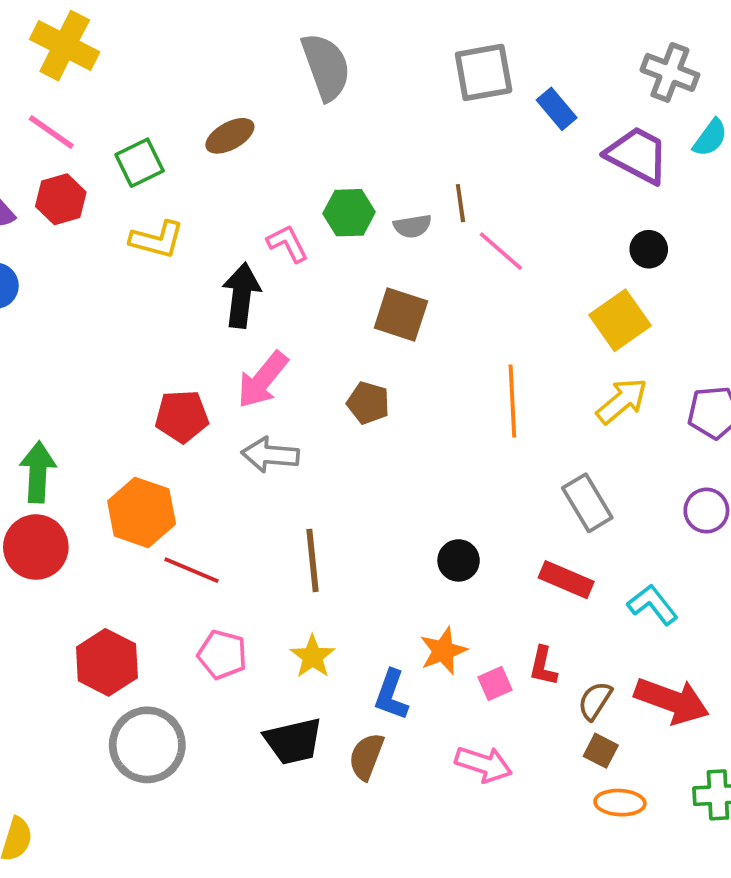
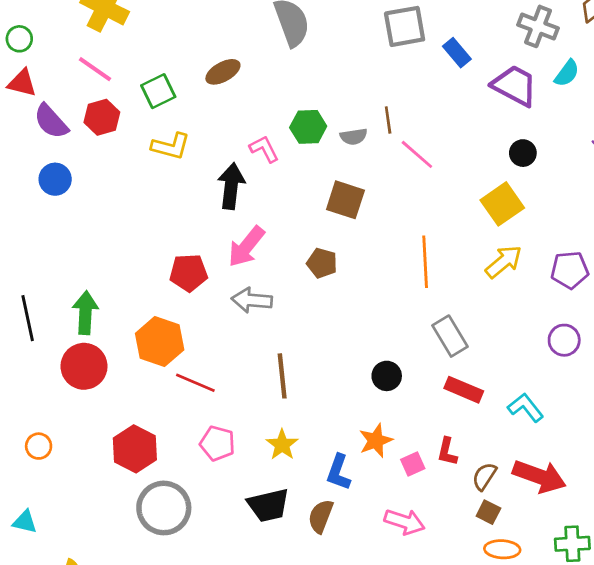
gray rectangle: (587, 503) -> (450, 336), moved

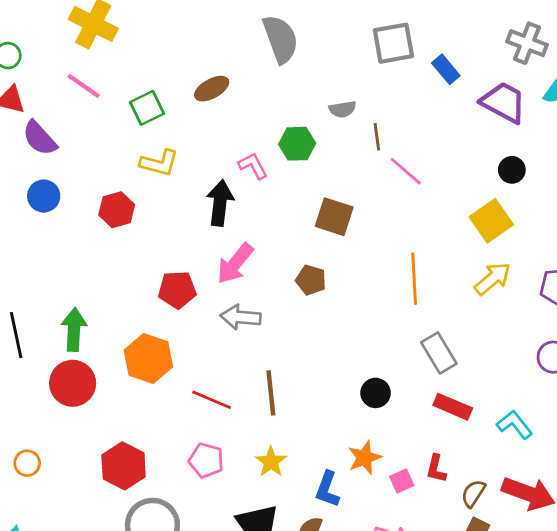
red hexagon: (102, 117) -> (117, 210), moved
gray semicircle: (354, 137) -> (342, 109), moved
red line: (195, 383) -> (212, 400), moved

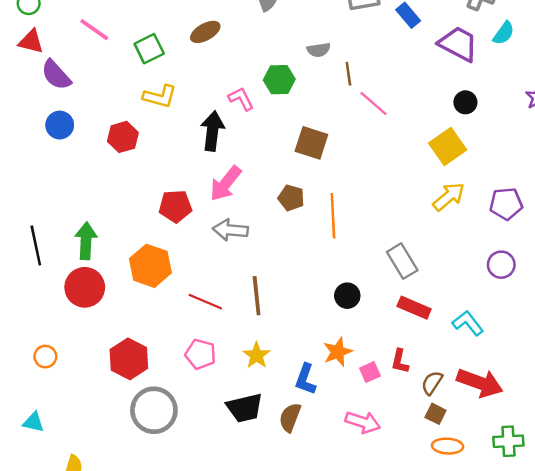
orange line: (414, 279) -> (333, 216), moved

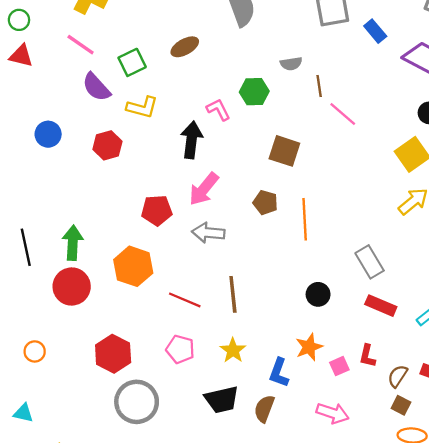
purple semicircle: (56, 75) -> (96, 87), moved

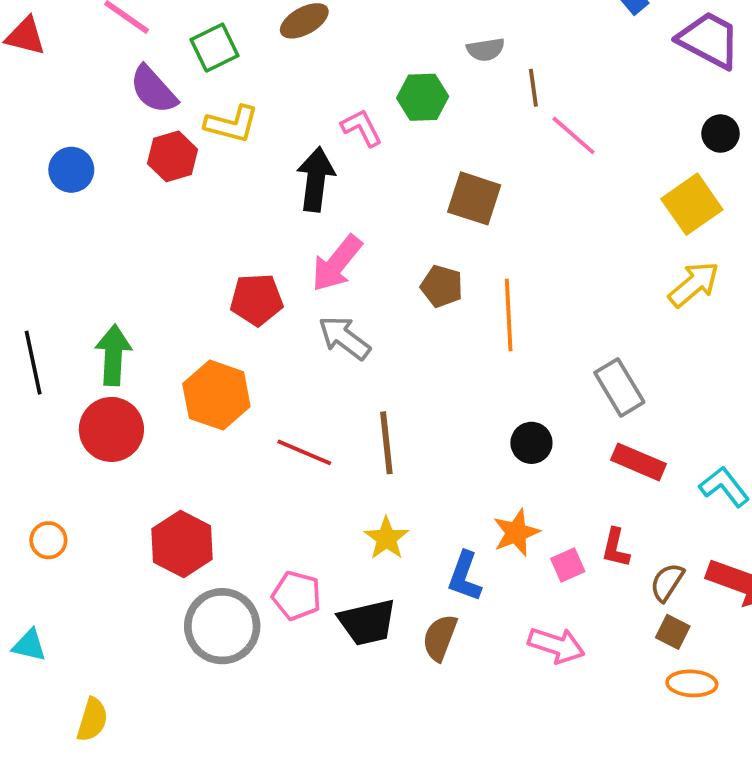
red hexagon: (107, 145) -> (173, 156), moved
gray arrow: (208, 233) -> (344, 338), turned 32
pink pentagon: (180, 349) -> (297, 596), moved

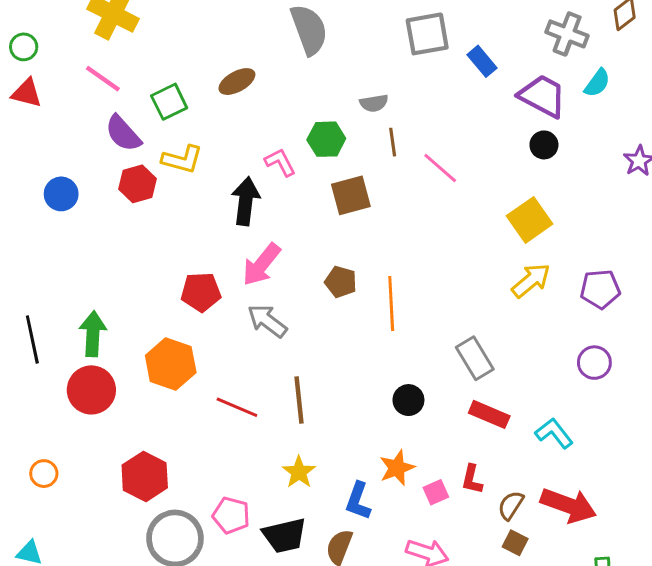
brown line: (533, 88) -> (393, 142), moved
black circle: (721, 134) -> (544, 145), moved
brown square: (474, 198) -> (351, 195), moved, turned -33

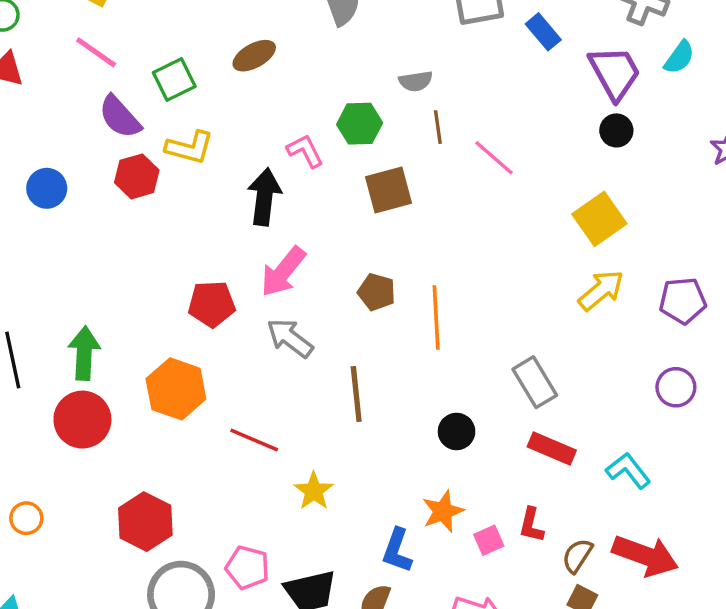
purple trapezoid: (543, 96) -> (615, 73), turned 33
brown line: (299, 400) -> (356, 394), moved
yellow star: (299, 472) -> (314, 491), moved

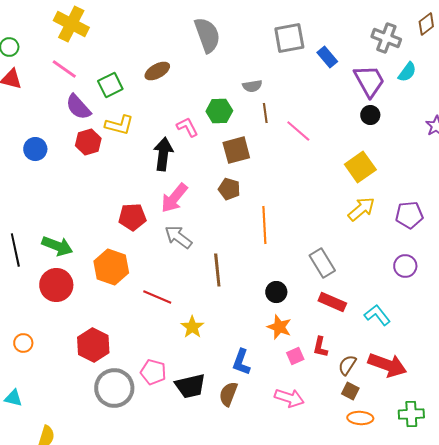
brown pentagon: (377, 292) -> (229, 189), moved
green arrow: (84, 353) -> (57, 246), turned 108
orange star: (443, 511) -> (279, 327), moved, turned -30

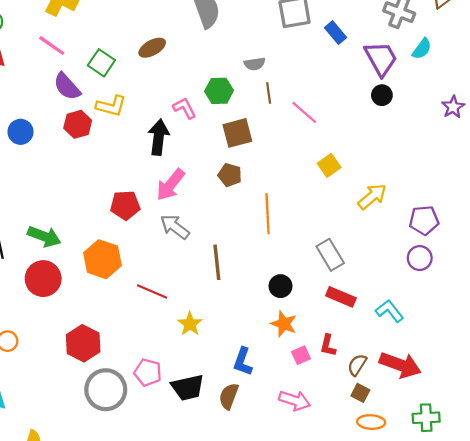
green square: (110, 85) -> (101, 63), turned -30
yellow square: (360, 167) -> (329, 165), moved, size x0.7
purple pentagon: (409, 215) -> (424, 220), moved

